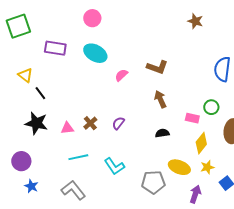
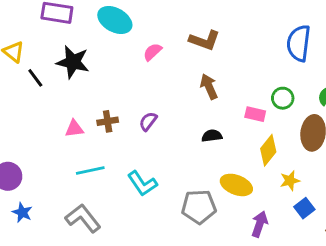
black star: (36, 123) -> (73, 62), moved
brown cross: (90, 123) -> (108, 121), turned 32
yellow star: (207, 167) -> (290, 181), moved

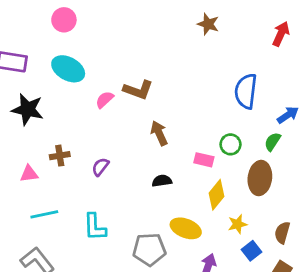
brown L-shape: (205, 40) -> (138, 90), moved
brown cross: (108, 121) -> (60, 156), moved
cyan L-shape: (142, 184) -> (95, 227), turned 32

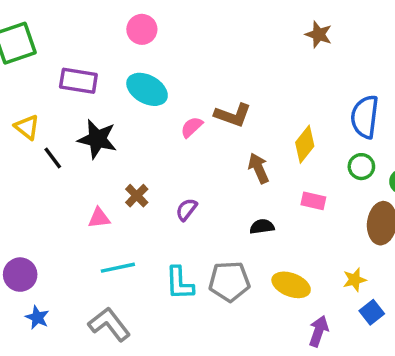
green circle: (230, 144) -> (361, 167), moved
brown cross: (60, 156) -> (137, 196), turned -36
yellow diamond: (216, 195) -> (305, 144), moved
gray pentagon: (149, 249) -> (229, 281), moved

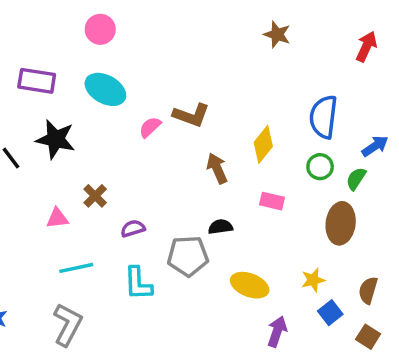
purple semicircle: (186, 209) -> (133, 228), moved, turned 35
gray pentagon: (229, 281) -> (188, 256), moved
gray L-shape: (109, 324) -> (68, 325), turned 66

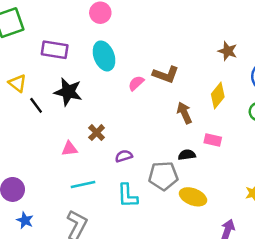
brown star: (277, 34) -> (228, 51), moved
cyan ellipse: (105, 89) -> (104, 56), turned 40
pink rectangle: (272, 201) -> (213, 140), moved
yellow ellipse: (250, 285) -> (193, 197), moved

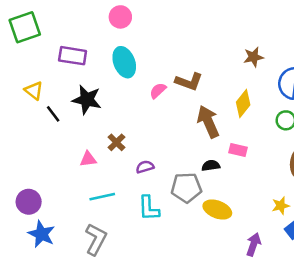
brown star: (228, 51) -> (253, 57), turned -30
brown arrow: (184, 113) -> (208, 122), size x1.4
blue star: (25, 220) -> (42, 234), size x1.5

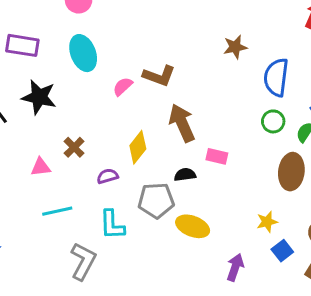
yellow diamond: (243, 104) -> (138, 147), moved
gray L-shape: (96, 239) -> (83, 261), moved

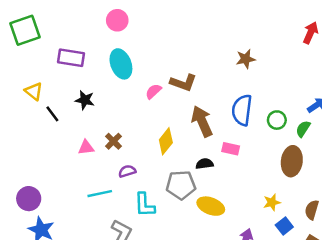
blue semicircle: (276, 77) -> (242, 110), moved
black star: (39, 97) -> (85, 100), size x0.7
pink triangle: (41, 167) -> (86, 147), moved
purple semicircle: (107, 176) -> (127, 171), moved

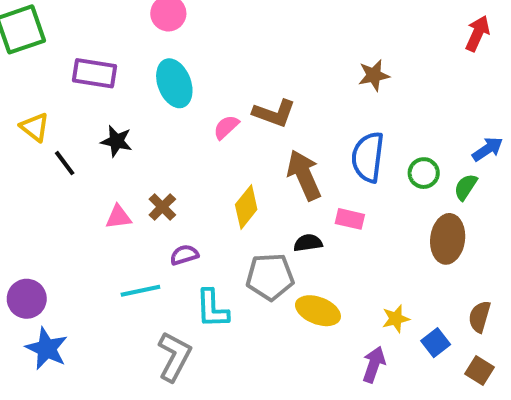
yellow star: (272, 202) -> (396, 319), moved

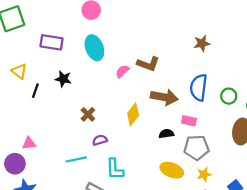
black line: (65, 163) -> (35, 91), turned 56
brown arrow: (304, 175) -> (164, 97), turned 124
pink triangle: (118, 217) -> (29, 143), moved
gray pentagon: (270, 277) -> (196, 148), moved
yellow star: (396, 319) -> (204, 174), moved

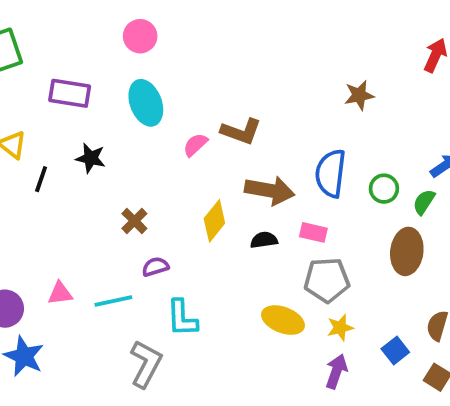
brown star: (202, 43) -> (359, 95), moved
black semicircle: (166, 134) -> (264, 240), moved
pink triangle: (29, 143) -> (60, 293), moved

